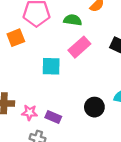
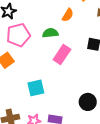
cyan square: (51, 66) -> (36, 88), moved

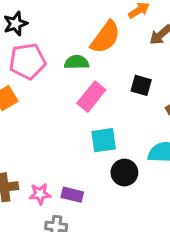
orange semicircle: (68, 15) -> (106, 37), size x1.6
cyan square: (36, 88) -> (104, 140), moved

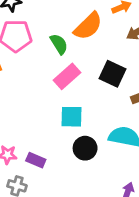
green semicircle: (77, 62) -> (59, 44), turned 50
black square: (141, 85) -> (113, 74), size x1.4

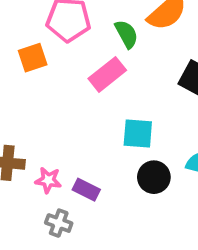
pink rectangle: (67, 76) -> (107, 74), moved

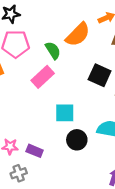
gray cross: (59, 223) -> (19, 173), turned -35

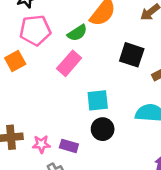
green semicircle: (53, 50) -> (77, 33), turned 96
black circle: (77, 140) -> (103, 129), moved

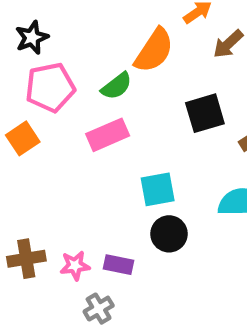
black square: (132, 55) -> (205, 113), turned -30
pink rectangle: (69, 63) -> (108, 135), turned 30

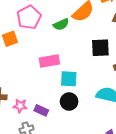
pink pentagon: (50, 87) -> (29, 17), turned -30
pink rectangle: (108, 135) -> (49, 61), moved

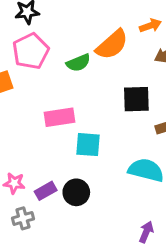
black circle: (69, 102) -> (76, 192), moved
purple rectangle: (41, 110) -> (46, 191), turned -56

